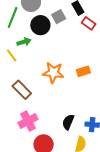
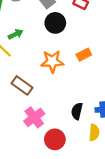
black circle: (40, 25) -> (55, 23), moved

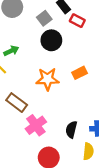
pink cross: (34, 117) -> (36, 125), moved

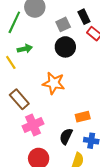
orange rectangle: (80, 73) -> (83, 117), moved

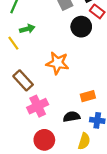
black circle: (65, 47) -> (81, 27), moved
black semicircle: (66, 136) -> (72, 117), turned 56

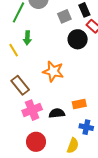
green arrow: (27, 29) -> (27, 38), turned 104
black semicircle: (72, 117) -> (57, 113), moved

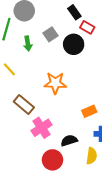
gray square: (64, 16) -> (50, 34), moved
green arrow: (27, 38) -> (28, 44), moved
black semicircle: (57, 113) -> (69, 141), moved

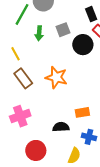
brown rectangle: (24, 105) -> (23, 78), moved
pink cross: (42, 128) -> (20, 116), moved
black semicircle: (69, 141) -> (61, 127), moved

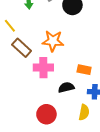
orange rectangle: (82, 112) -> (84, 70), turned 32
pink cross: (20, 116) -> (43, 68), moved, turned 30

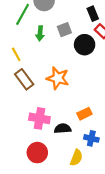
pink cross: (43, 68) -> (39, 118), moved
orange rectangle: (84, 70) -> (84, 114), turned -48

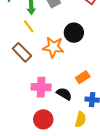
black circle: (85, 45) -> (74, 33), moved
yellow line: (16, 54) -> (29, 26), moved
black semicircle: (63, 129) -> (64, 94), turned 42

